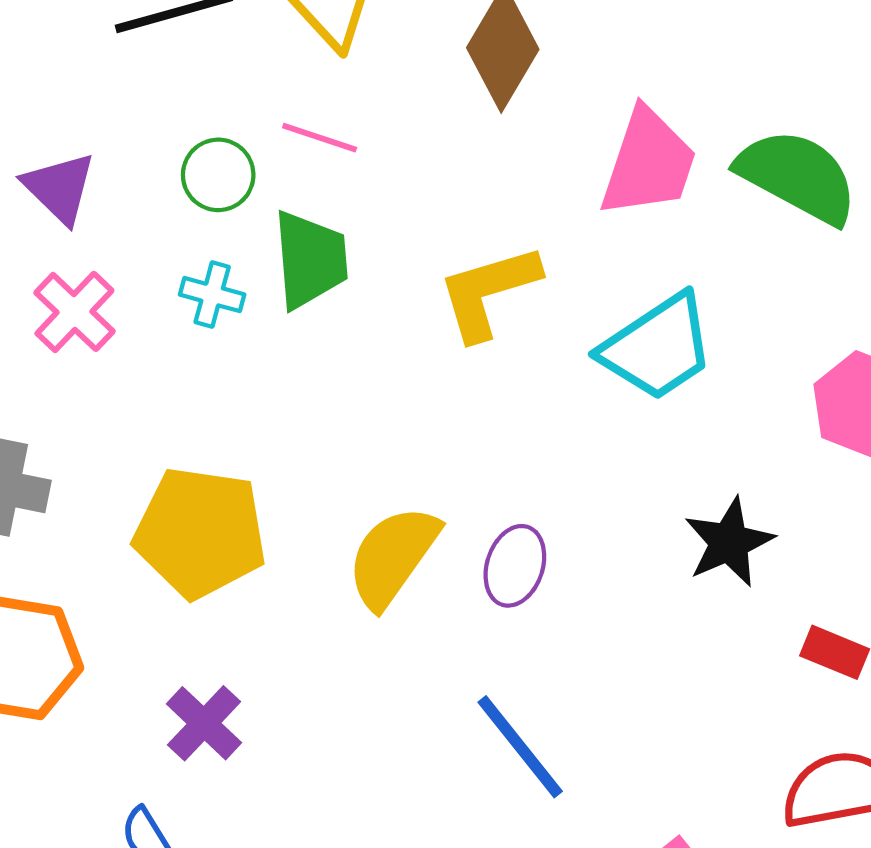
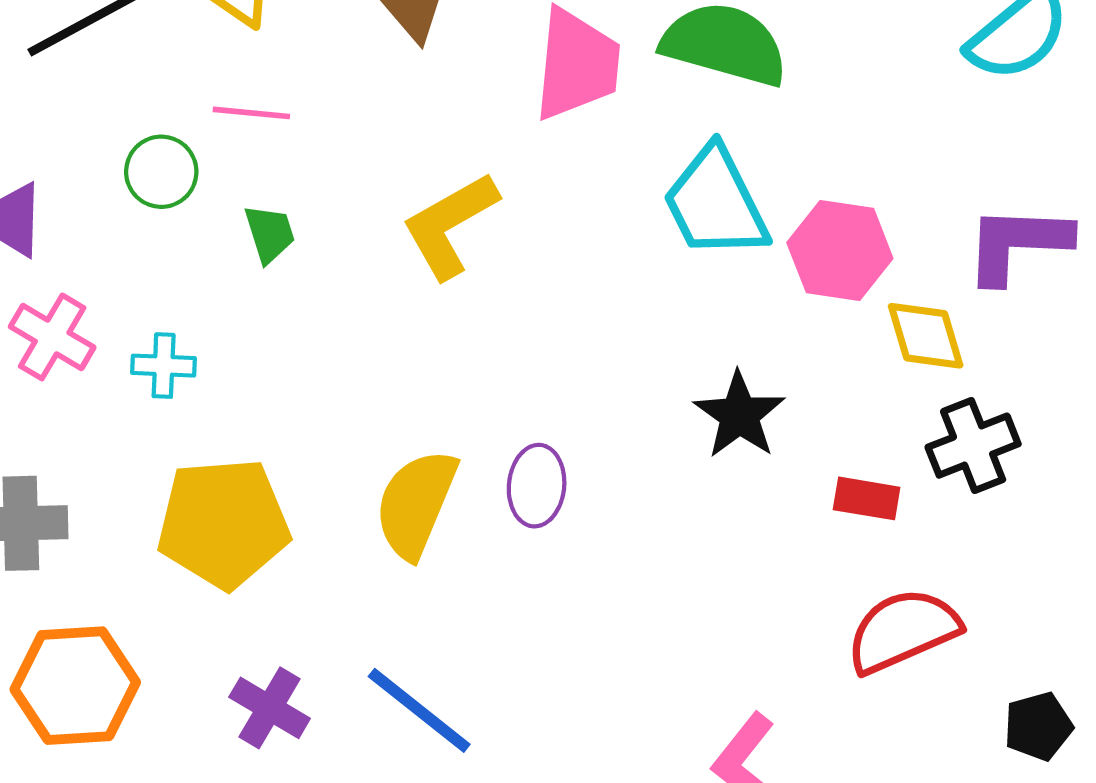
green trapezoid: (310, 260) -> (270, 234), size x0.6
cyan cross: (212, 295) -> (164, 366), moved
cyan trapezoid: (658, 347) -> (715, 203), moved, turned 110
blue line: (520, 747) -> (419, 710), moved

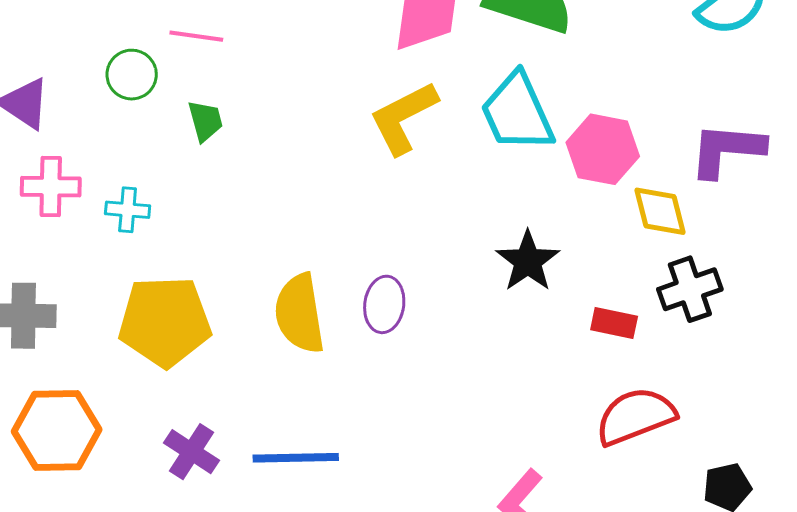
yellow L-shape: (450, 225) -> (403, 118), moved
pink cross: (52, 337) -> (51, 187), turned -32
yellow semicircle: (416, 504) -> (300, 314), turned -34
blue line: (419, 710) -> (296, 458), turned -42

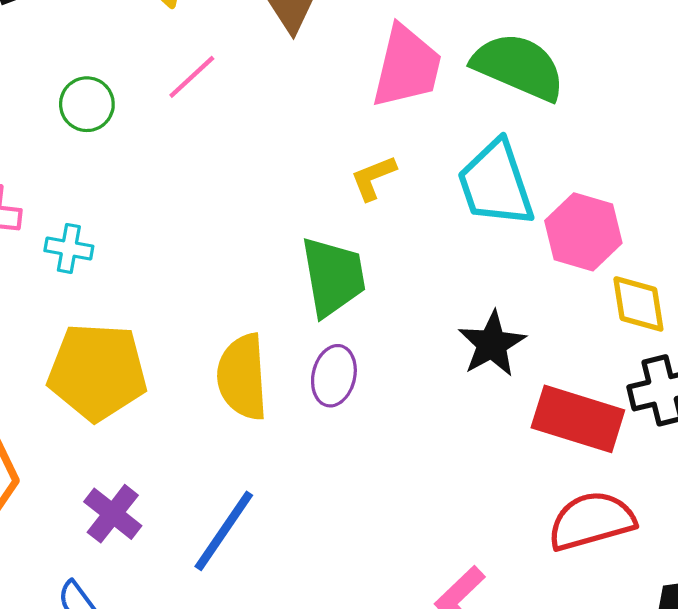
pink line: (196, 36) -> (192, 77), moved, turned -56
yellow L-shape: (403, 118) -> (373, 178), size x0.6
green trapezoid: (205, 121) -> (333, 277), moved, size x1.8
red rectangle: (614, 323) -> (578, 419), size x1.8
blue line: (296, 458) -> (224, 531), turned -60

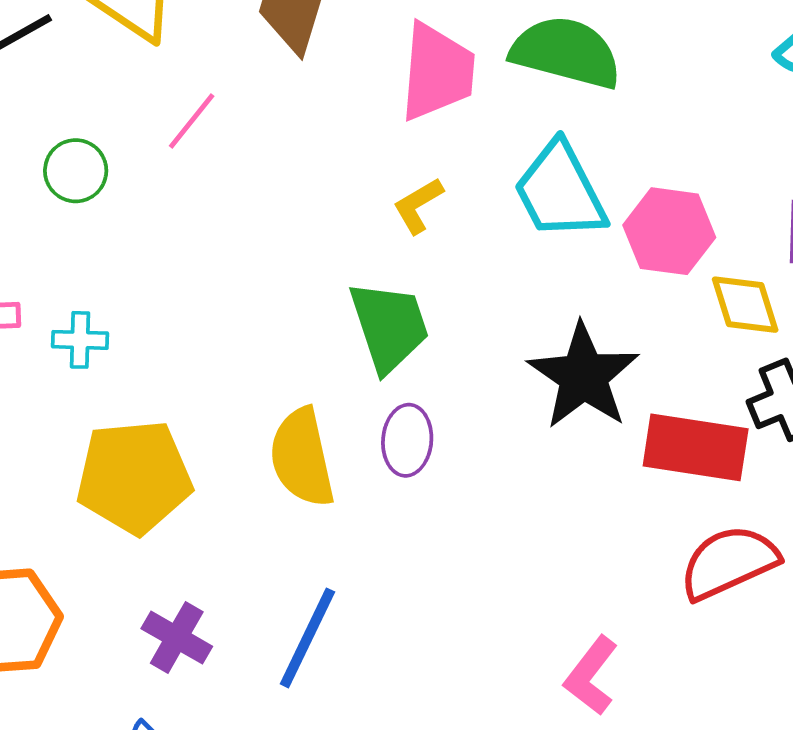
black star: (492, 344) -> (583, 376), size x1.4

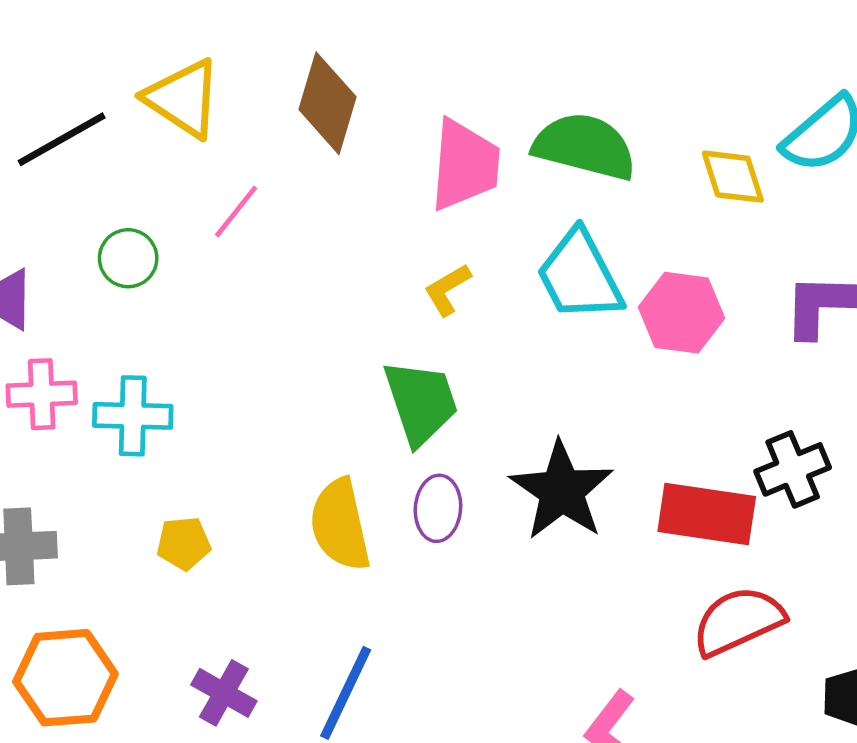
yellow diamond: (745, 305) -> (733, 177), moved
cyan cross: (80, 340) -> (133, 416), size x1.5
black star: (583, 376) -> (562, 491), moved
yellow pentagon: (134, 477) -> (184, 543), size x0.5

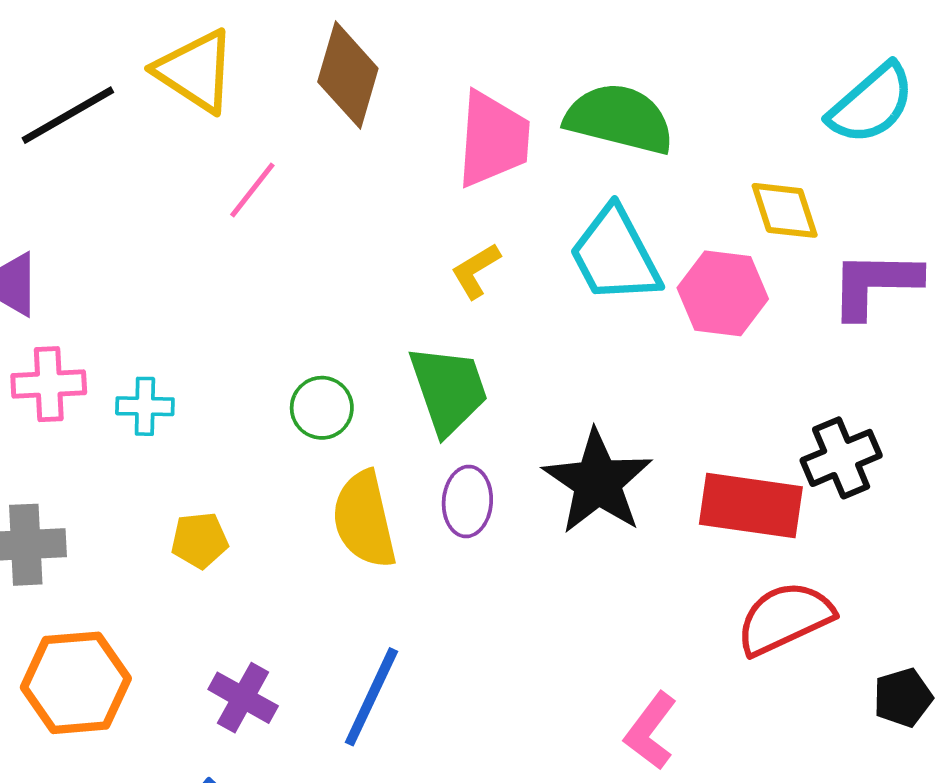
yellow diamond: (733, 177) -> (785, 210), moved
green circle: (128, 258) -> (322, 408), moved
cyan cross: (133, 416) -> (145, 406), size x0.7

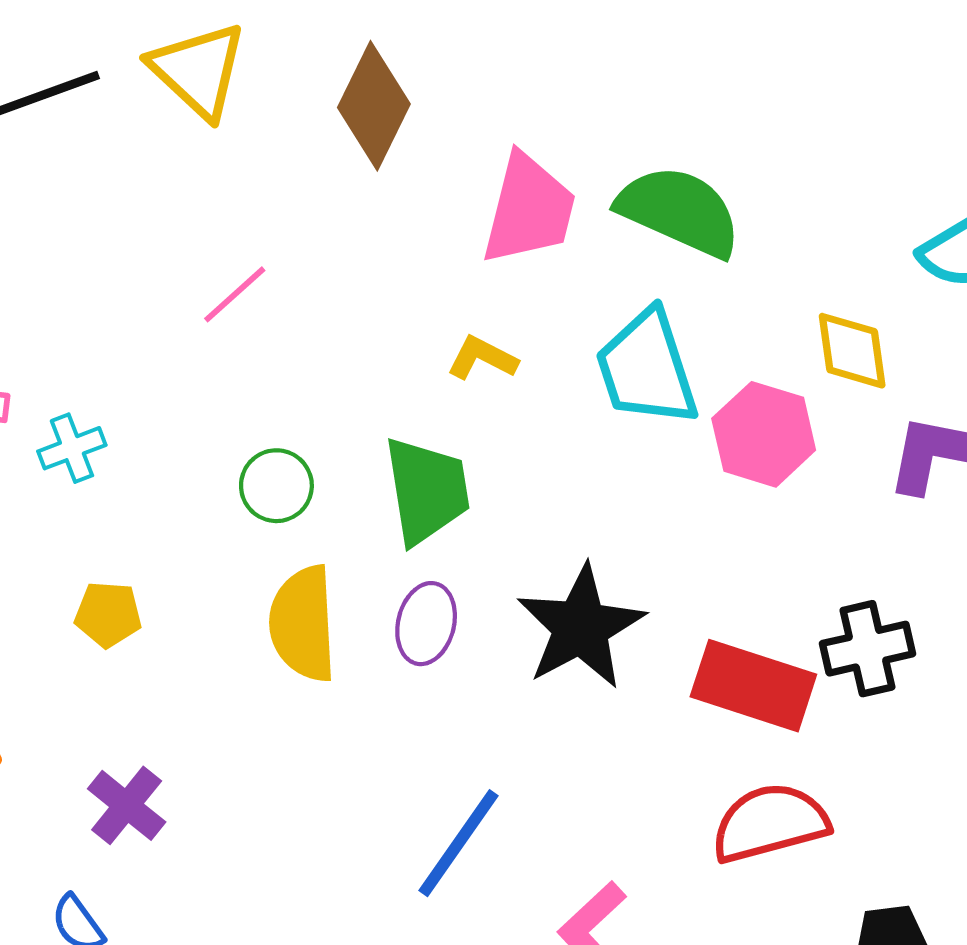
pink line: (252, 190) -> (235, 294), moved
yellow L-shape: (476, 271) -> (482, 358), turned 48
cyan cross: (145, 406) -> (72, 448), turned -32
blue line: (371, 697) -> (459, 843), moved

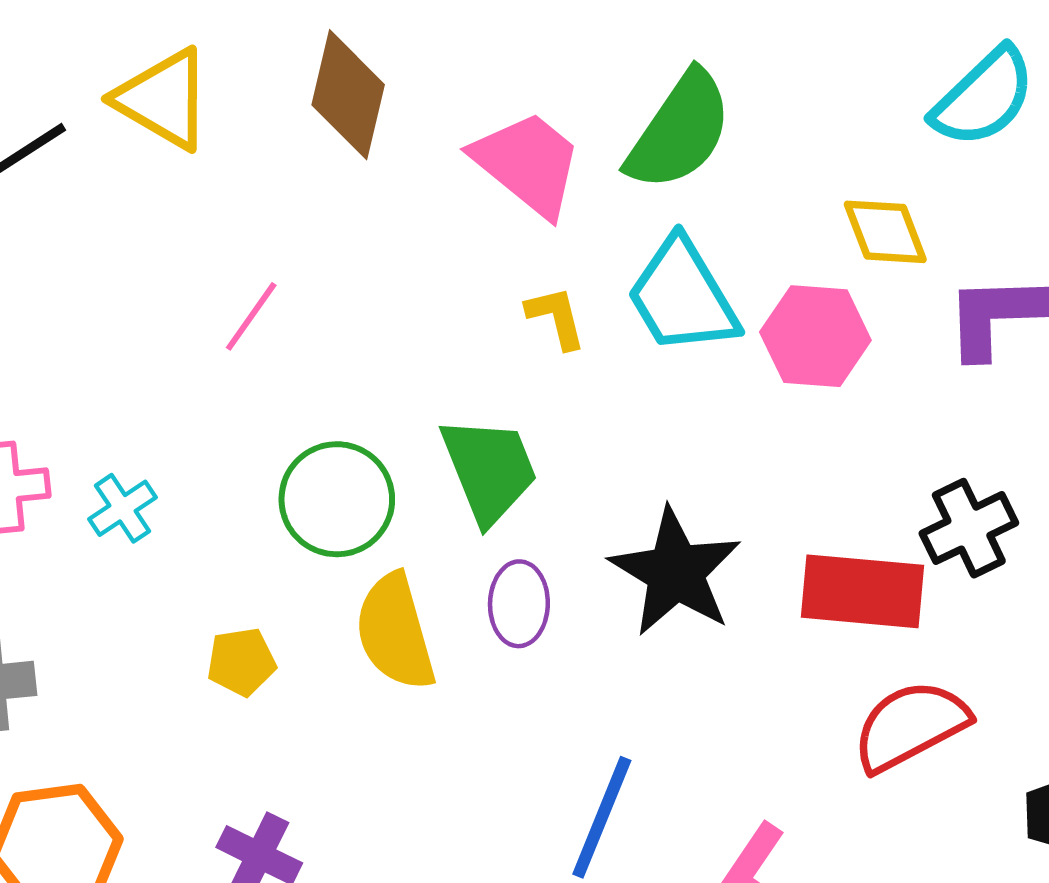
pink trapezoid: (529, 209) -> (528, 163), turned -52
green semicircle: (679, 211) -> (680, 131), turned 113
yellow L-shape: (482, 358) -> (556, 317), moved, turned 62
green circle: (276, 486) -> (337, 499), size x1.5
yellow pentagon: (108, 614) -> (241, 662), moved

